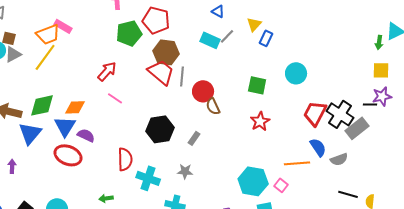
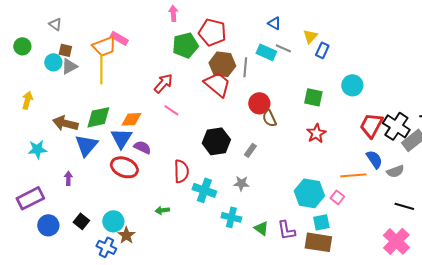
gray line: (227, 36) -> (283, 48), turned 70
yellow line: (45, 57) -> (101, 69), turned -36
gray line: (182, 76) -> (245, 67), moved

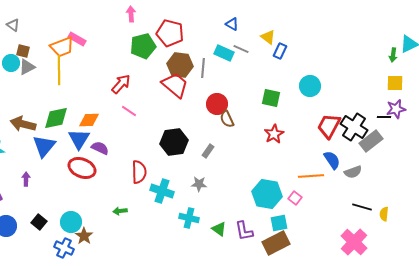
yellow triangle: (310, 36) -> (268, 37), turned -35
brown rectangle: (318, 242) -> (276, 243), turned -36

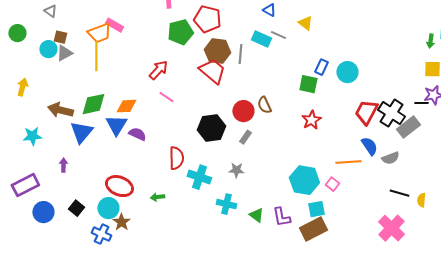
blue rectangle: (280, 51) -> (321, 67), moved
red circle: (217, 104) -> (243, 111), moved
red ellipse: (82, 168) -> (119, 186), moved

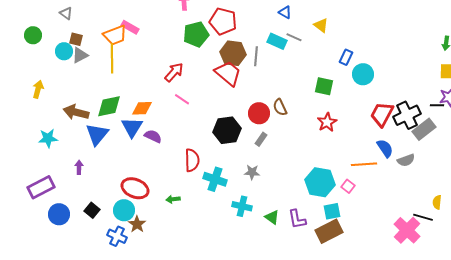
blue rectangle: (321, 67) -> (346, 57), moved
black cross: (391, 113) -> (407, 115), turned 32
black line: (399, 193) -> (423, 217), moved

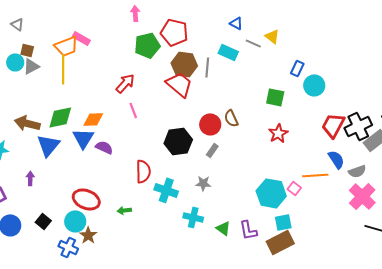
gray line: (294, 37) -> (253, 43), moved
pink line: (182, 99) -> (133, 110), turned 35
pink square: (348, 186) -> (294, 188), moved
pink cross: (407, 230) -> (362, 196), moved

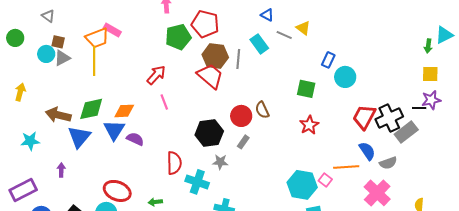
cyan rectangle: (228, 52) -> (259, 44), turned 30
gray star: (203, 183) -> (220, 162), moved
pink cross: (362, 196) -> (377, 193), moved

